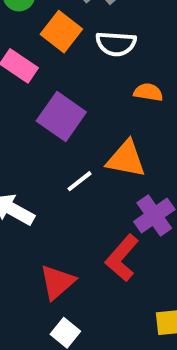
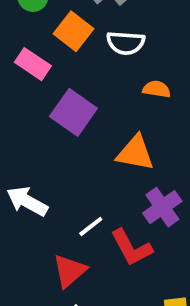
white line: (80, 181) -> (91, 226), moved
red L-shape: (122, 258) -> (131, 248), turned -69

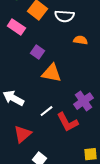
purple square: (73, 112) -> (37, 52), size x0.6
orange triangle: (135, 153) -> (51, 73), moved
red triangle: (70, 271) -> (22, 134), moved

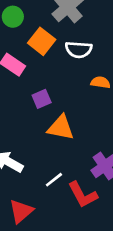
purple square: (37, 52) -> (42, 99), turned 32

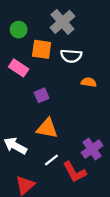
orange square: (42, 41) -> (42, 49), turned -30
orange triangle: (61, 128) -> (47, 128), moved

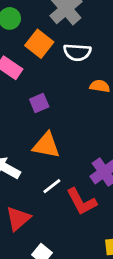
orange square: (42, 49) -> (39, 44), turned 30

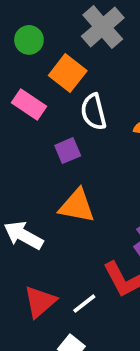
white semicircle: (77, 52) -> (94, 112), moved, turned 72
white line: (52, 186) -> (84, 304), moved

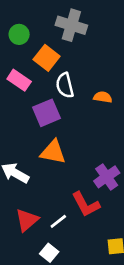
gray cross: (103, 27) -> (71, 25), turned -32
purple square: (68, 151) -> (47, 113), size x1.5

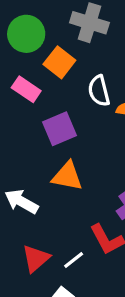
green circle: (19, 34) -> (26, 34), size x1.5
white semicircle: (65, 85) -> (99, 91), moved

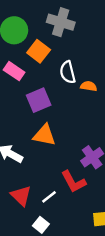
red triangle: (36, 258) -> (21, 196), turned -35

